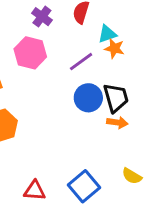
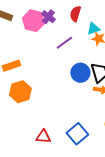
pink hexagon: (30, 53) -> (33, 21), moved
purple line: (81, 62) -> (64, 43), moved

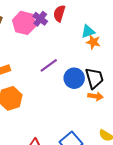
red semicircle: (75, 14) -> (59, 13), moved
purple line: (64, 43) -> (49, 65), moved

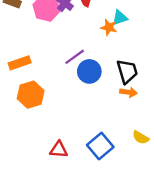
orange star: (93, 42) -> (109, 27), moved
blue circle: (74, 78) -> (89, 71), moved

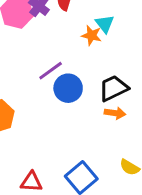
cyan triangle: (120, 18) -> (105, 24), turned -49
black trapezoid: (127, 71) -> (113, 88), turned -100

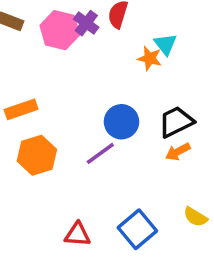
purple line: (51, 71) -> (100, 153), moved
orange arrow: (115, 113) -> (178, 152), turned 144

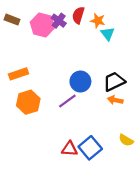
orange star: (150, 58) -> (98, 21), moved
orange arrow: (178, 152) -> (115, 100), turned 40
red triangle: (77, 234) -> (70, 149), moved

